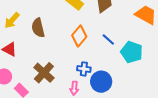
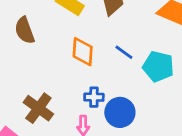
brown semicircle: (38, 28) -> (25, 30), moved
orange diamond: (79, 36) -> (83, 52), turned -30

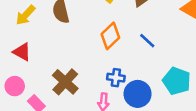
orange diamond: (83, 52) -> (110, 36), turned 36
cyan pentagon: (158, 66) -> (177, 81), moved

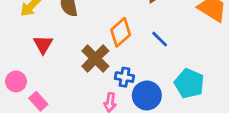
red triangle: (22, 52) -> (43, 44), moved, turned 30
brown cross: (65, 82) -> (95, 58), moved

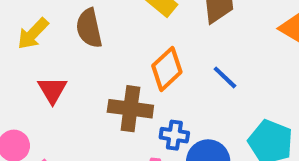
brown cross: (95, 58) -> (130, 109), turned -36

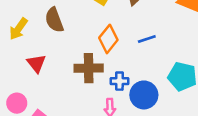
blue line: (225, 77) -> (147, 39), turned -54

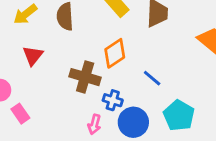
blue line: (147, 39) -> (152, 78), moved, turned 42

